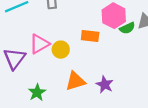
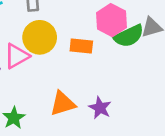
green semicircle: (127, 28) -> (129, 36), size x1.5
yellow circle: (61, 50) -> (40, 37), moved, size x1.5

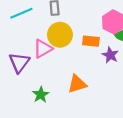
purple star: (100, 108) -> (110, 55), moved

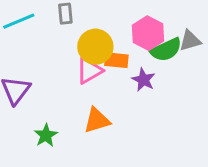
yellow circle: (60, 35) -> (95, 47), moved
pink triangle: (43, 49) -> (89, 71), moved

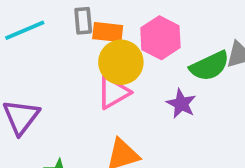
pink hexagon: (148, 33) -> (160, 38), moved
orange rectangle: (116, 60) -> (108, 32), moved

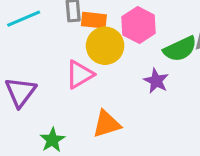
pink triangle: (113, 92) -> (79, 74), moved

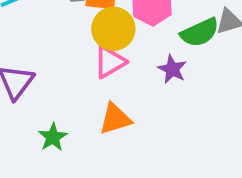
pink triangle: (79, 74) -> (110, 62), moved

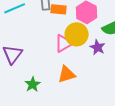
yellow circle: (113, 29) -> (77, 34), moved

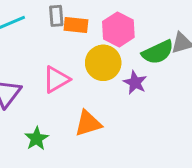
pink triangle: (64, 43) -> (56, 79), moved

